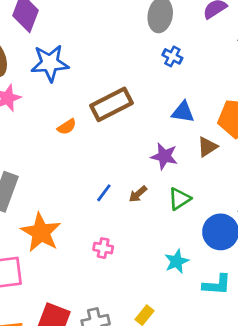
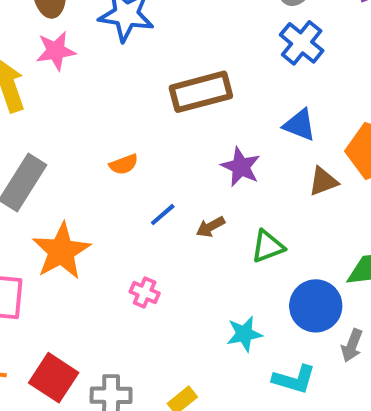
blue cross: (172, 56) -> (302, 43), size x1.5
orange semicircle: (67, 127) -> (124, 164), moved
purple star: (164, 156) -> (241, 167), moved

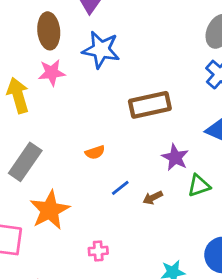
green triangle: (268, 246) -> (199, 186), moved
pink cross: (145, 293) -> (98, 251), moved, turned -30

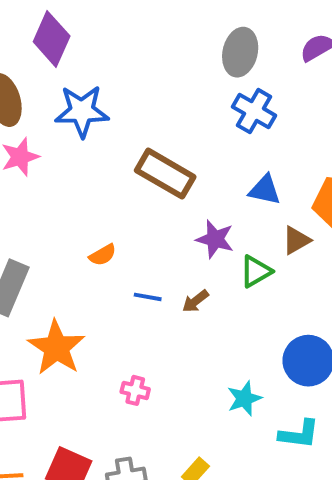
brown rectangle: (150, 105) -> (165, 174), turned 54
blue line: (120, 188) -> (148, 297), turned 60
pink cross: (98, 251) -> (135, 390), turned 30

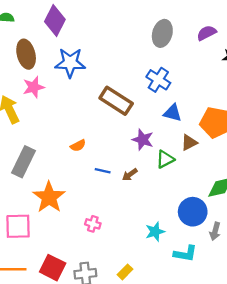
blue cross: (254, 111) -> (158, 80), moved

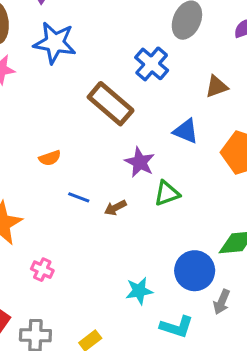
blue cross: (158, 80) -> (152, 64), moved
brown triangle: (189, 143) -> (216, 87), moved
pink cross: (93, 224) -> (42, 270), moved

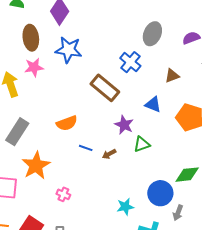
orange semicircle: (50, 158) -> (67, 123), size x1.5

